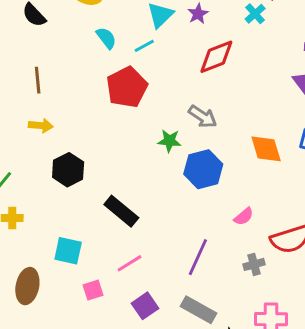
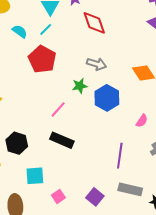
red diamond: (216, 57) -> (94, 23), turned -72
black hexagon: (68, 170) -> (17, 143), moved
pink line: (130, 263) -> (58, 109), moved

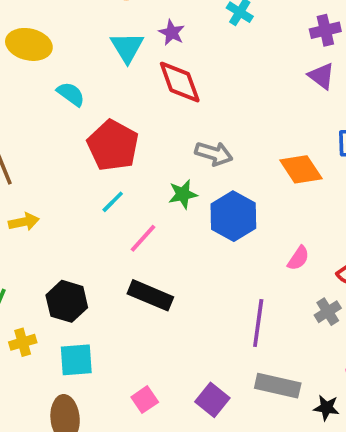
red diamond: (94, 23) -> (180, 82), moved
cyan line: (46, 29) -> (113, 202), moved
cyan square: (35, 176) -> (76, 360), moved

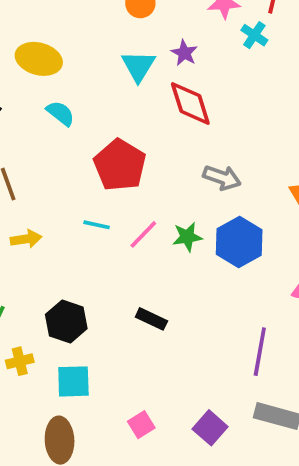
cyan semicircle: (71, 94) -> (60, 113), moved
green star: (183, 194) -> (187, 237), moved
cyan line: (113, 202) -> (97, 225), moved, turned 55
pink line: (143, 238) -> (143, 234), moved
black rectangle: (150, 295) -> (151, 319), size x0.7

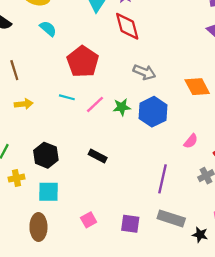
purple square: (210, 428) -> (130, 224), turned -36

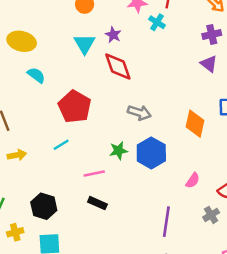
orange diamond: (197, 87) -> (195, 124), turned 45
cyan line: (67, 97) -> (61, 145), turned -42
pink line: (95, 104) -> (94, 173), moved, turned 36

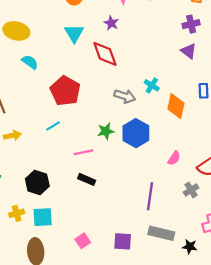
cyan cross: (157, 22) -> (152, 85), moved
purple star: (113, 35) -> (111, 23), moved
yellow cross: (15, 232) -> (17, 213), moved

